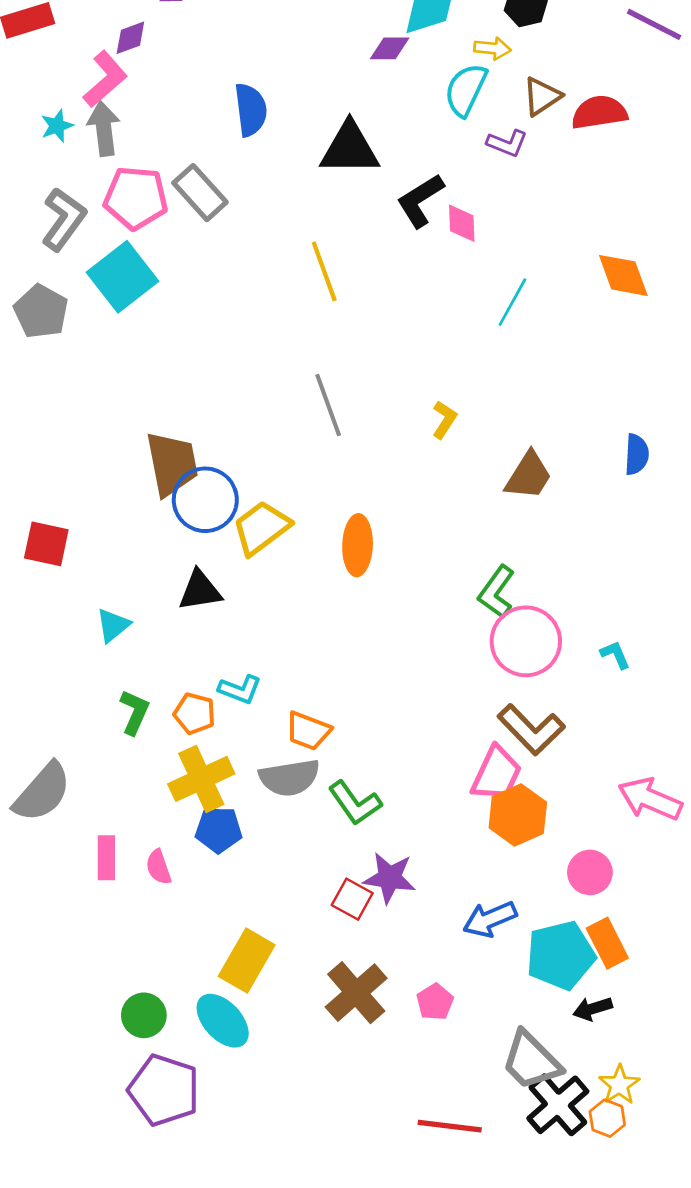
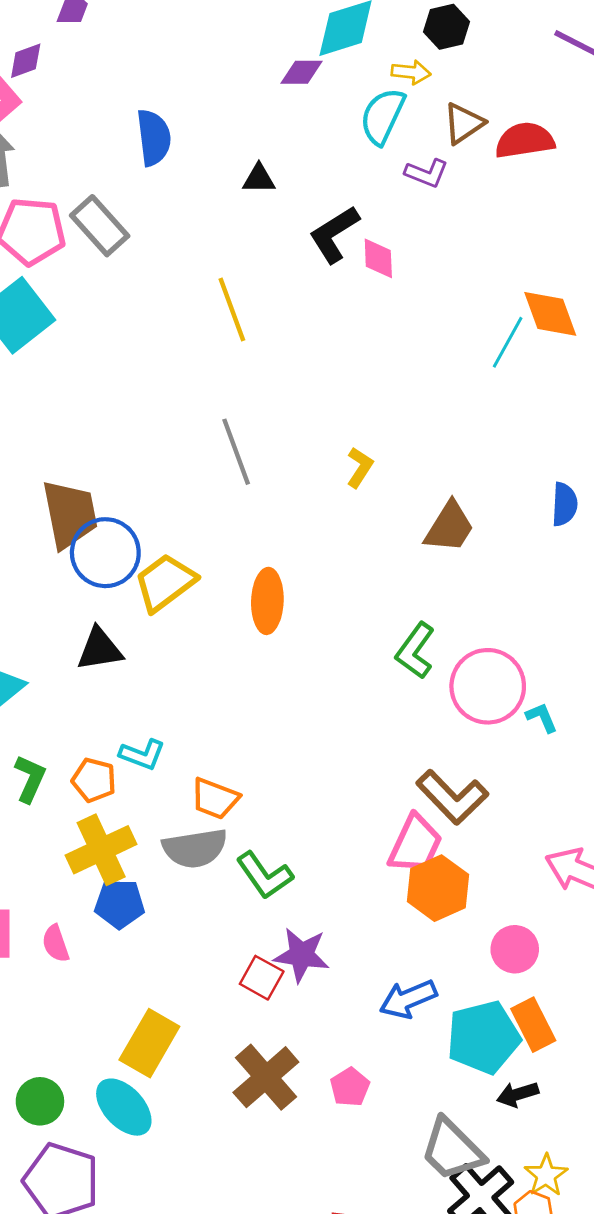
black triangle: (350, 149) -> (259, 179), size x0.5
cyan line: (512, 302) -> (508, 342), moved
pink circle: (526, 641) -> (488, 686), moved

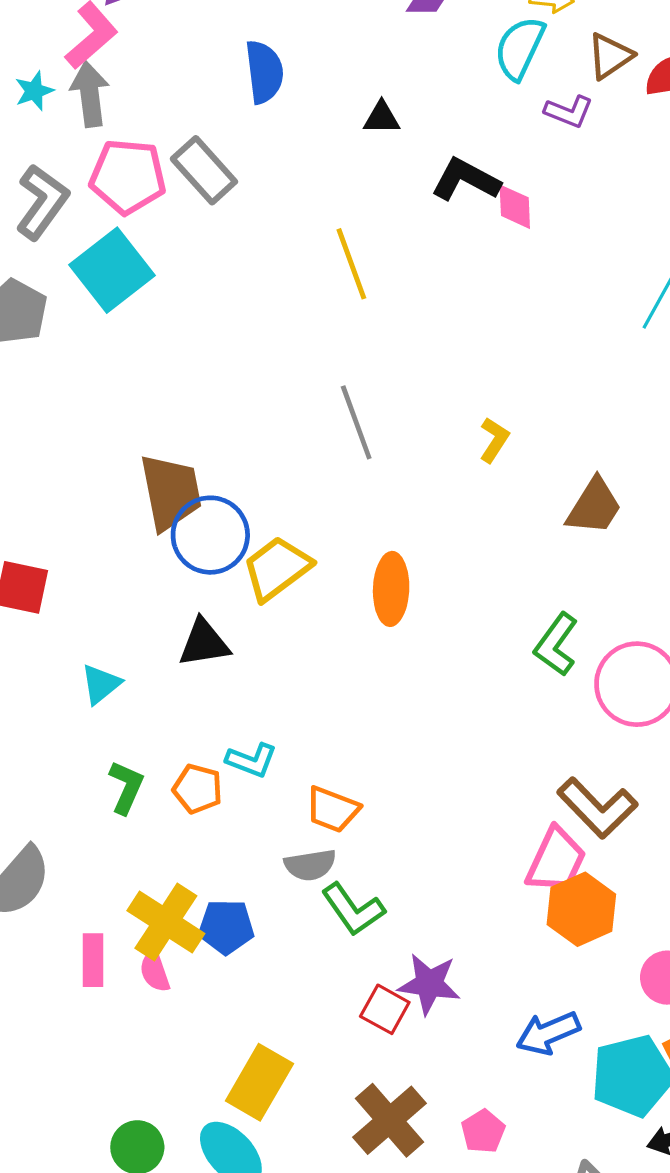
black L-shape: (334, 234) -> (466, 180), turned 60
gray semicircle: (195, 848) -> (310, 865), size x0.7
yellow cross: (101, 850) -> (166, 922), moved, turned -32
green L-shape: (265, 875) -> (353, 909), moved

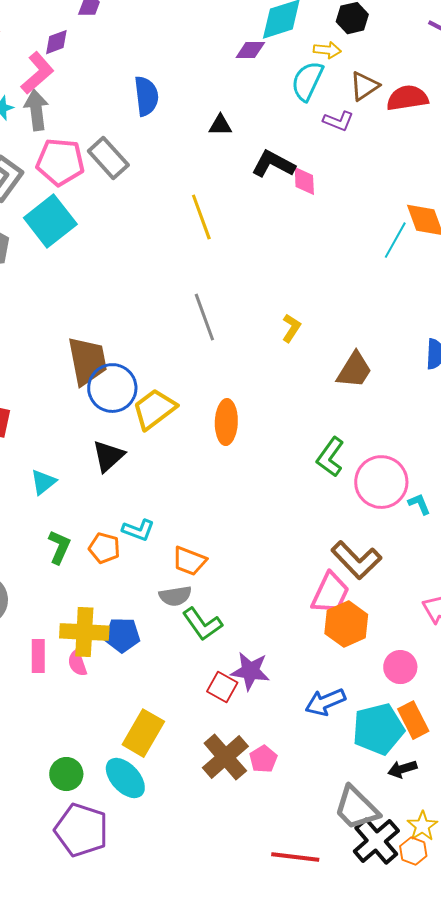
black triangle: (204, 643) -> (108, 456), turned -33
yellow cross: (166, 922) -> (84, 632), turned -30
pink pentagon: (483, 1131) -> (263, 759), moved

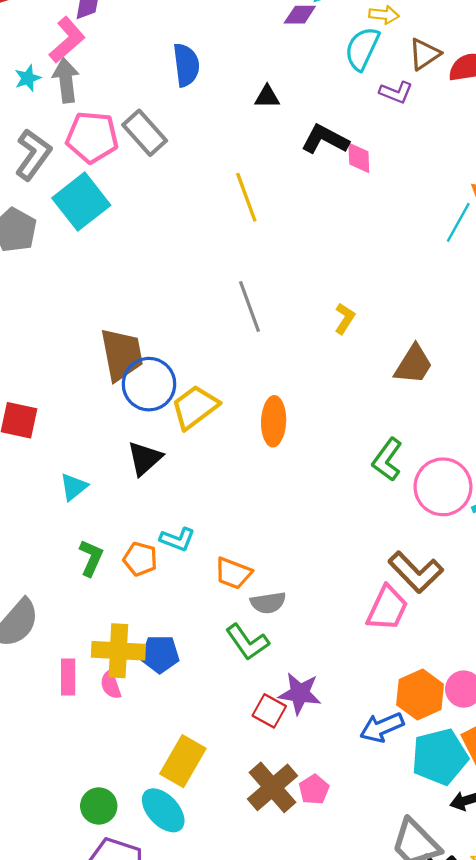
gray semicircle: (175, 596) -> (268, 603), moved
orange hexagon: (346, 624) -> (420, 695), moved

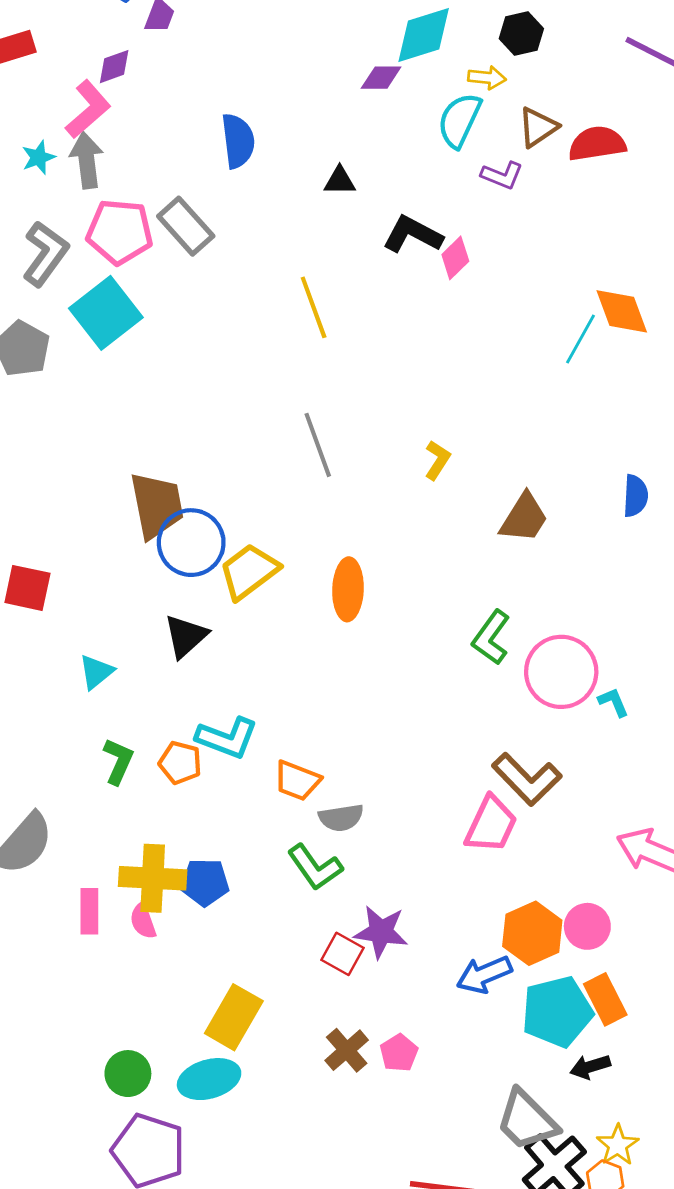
pink diamond: (359, 158) -> (455, 258), turned 48
cyan L-shape: (177, 539) -> (227, 738), size x1.4
brown cross: (272, 787) -> (347, 1050), size x0.7
cyan ellipse: (163, 810) -> (209, 1079), turned -63

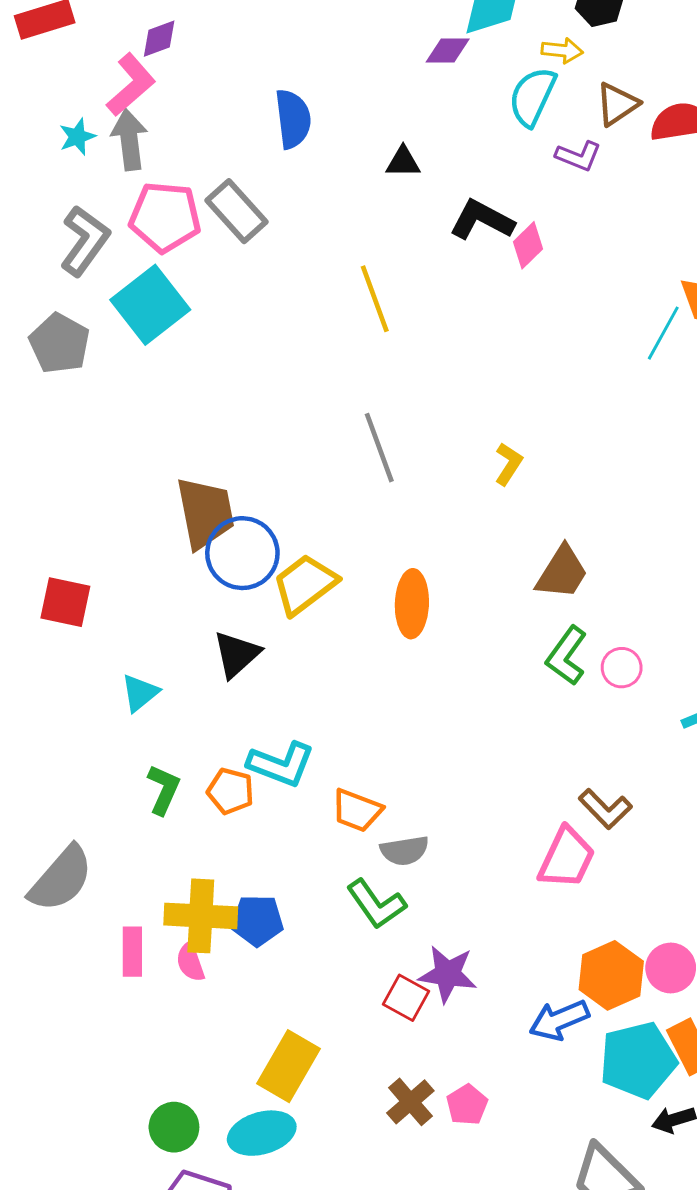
brown trapezoid: (524, 518) -> (562, 572), moved
pink circle: (561, 672) -> (622, 668), moved, size x0.5
brown L-shape: (527, 779) -> (605, 809), size x0.7

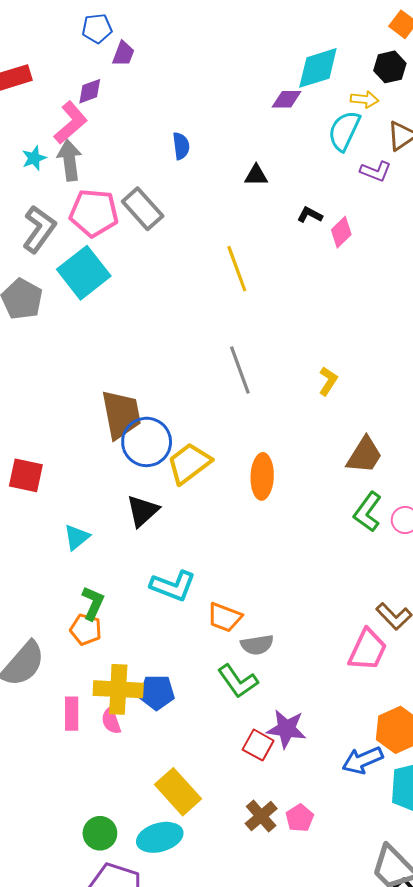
blue semicircle: (293, 119) -> (181, 146), size x0.7
black L-shape: (482, 220) -> (310, 215), size x0.6
orange pentagon: (230, 791) -> (86, 630), moved
yellow rectangle: (288, 1066) -> (178, 792), turned -72

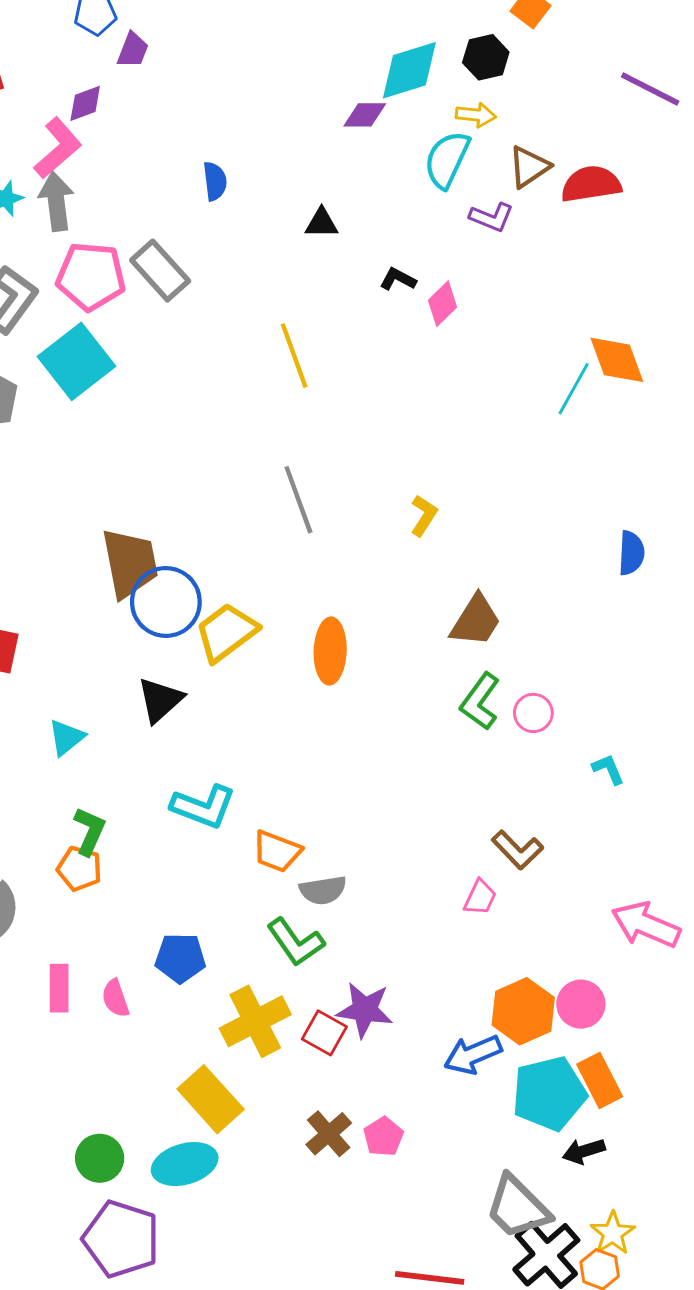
black hexagon: (390, 67) -> (486, 57), moved
pink trapezoid: (368, 650) -> (480, 897), size x0.6
yellow cross: (118, 689) -> (255, 1021), moved, turned -30

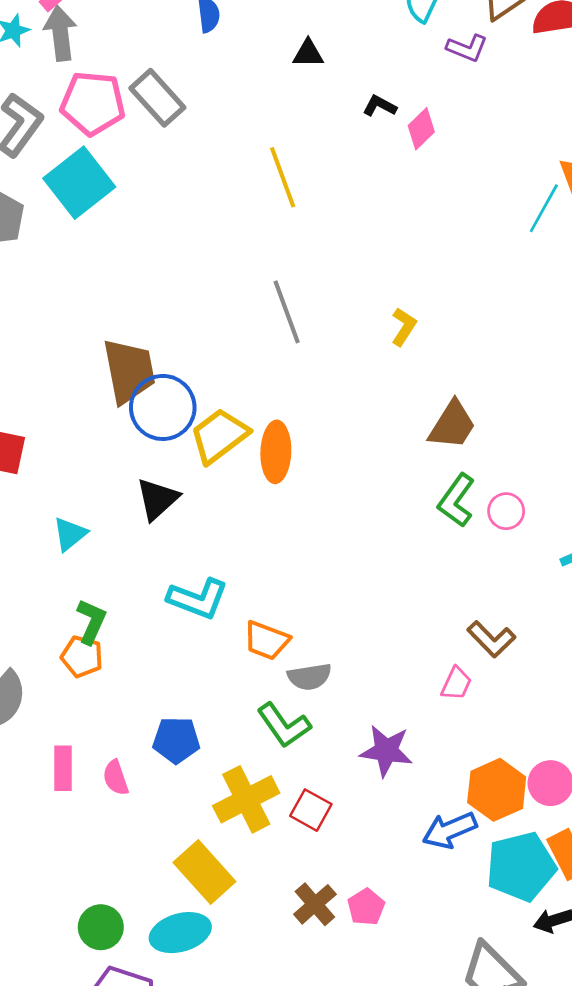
orange ellipse: (330, 651) -> (276, 452), moved
purple star: (365, 1010) -> (386, 751), moved

